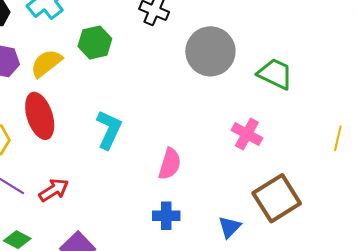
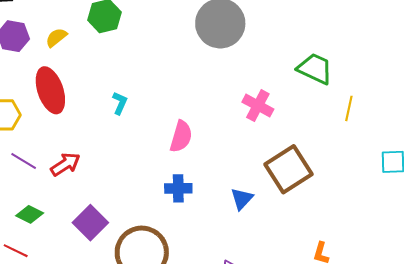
yellow semicircle: (46, 63) -> (56, 38), size x0.7
green trapezoid: (275, 74) -> (315, 69), moved
cyan L-shape: (109, 130) -> (120, 103), size x0.6

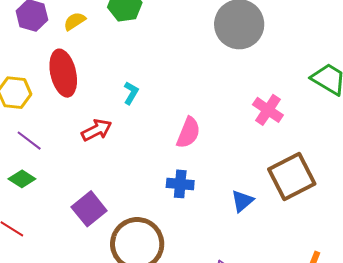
red arrow: (65, 164) -> (97, 130), moved
green diamond: (30, 214) -> (22, 179), moved

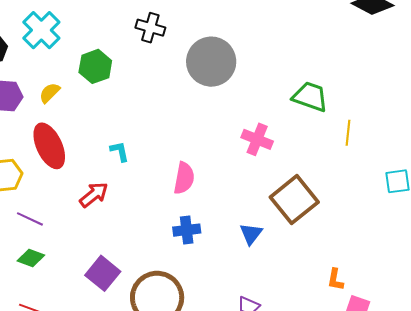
cyan L-shape: (131, 93) -> (120, 151), turned -30

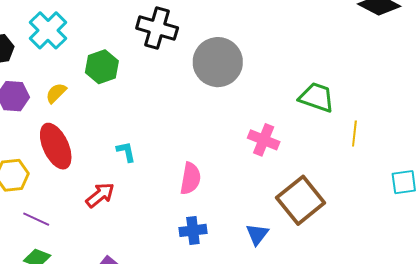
black cross: (150, 28) -> (157, 28), size x1.4

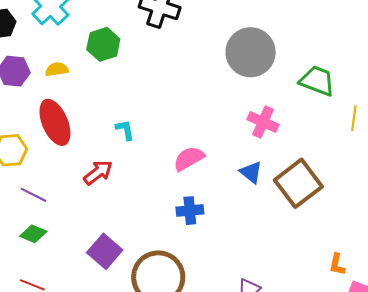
gray circle: (218, 62) -> (251, 52), moved
yellow semicircle: (56, 93) -> (57, 69), turned 35
pink semicircle: (190, 179) -> (189, 159), turned -132
blue triangle: (257, 234) -> (251, 172), moved, turned -30

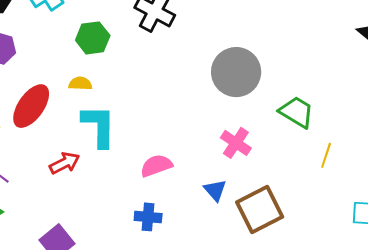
yellow semicircle: (57, 69) -> (80, 84), moved
red ellipse: (55, 122) -> (31, 106), turned 48
cyan L-shape: (125, 130) -> (99, 126), size x2.0

